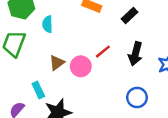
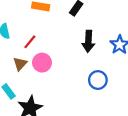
red line: (103, 52) -> (30, 42), moved

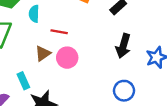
red line: (30, 42) -> (59, 32), turned 48

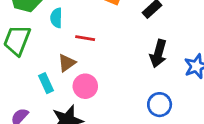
pink circle: (67, 58) -> (85, 86), moved
cyan rectangle: (23, 81) -> (46, 83), moved

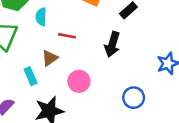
black arrow: (158, 54) -> (112, 44), moved
pink circle: (85, 86) -> (79, 81), moved

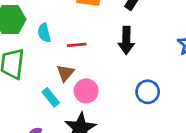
pink circle: (79, 81) -> (86, 91), moved
blue circle: (134, 98) -> (148, 92), moved

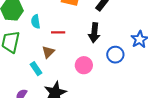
pink circle: (86, 91) -> (84, 65), moved
blue circle: (148, 92) -> (115, 55), moved

